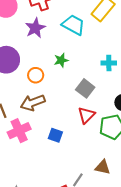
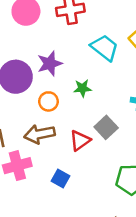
purple star: (35, 28) -> (50, 64), moved
red triangle: (86, 115) -> (80, 141), moved

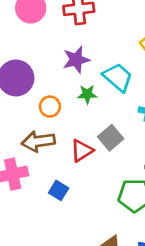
cyan trapezoid: (104, 48) -> (118, 77), moved
purple star: (50, 64) -> (76, 60), moved

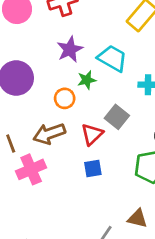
orange circle: (50, 107) -> (65, 98), moved
blue square: (59, 190) -> (93, 169), moved, turned -30

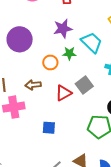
brown arrow: (49, 134) -> (33, 85), size x0.7
blue square: (93, 169) -> (49, 128), moved

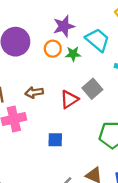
orange circle: (50, 62) -> (53, 49), moved

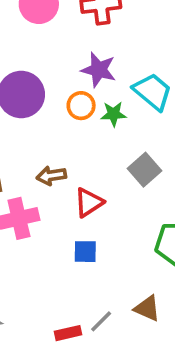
purple star: (64, 26) -> (99, 70), turned 30
red triangle: (69, 99) -> (89, 202), moved

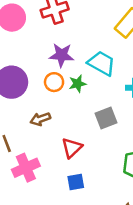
gray square: (145, 170) -> (106, 118), turned 30
brown arrow: (51, 176) -> (40, 119), moved

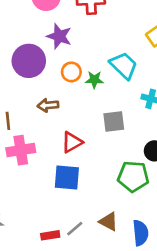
purple star: (62, 55) -> (59, 36), moved
blue square: (76, 182) -> (67, 177), size x1.5

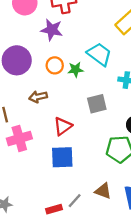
purple star: (59, 36) -> (52, 30), moved

